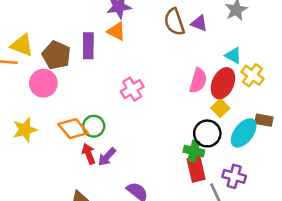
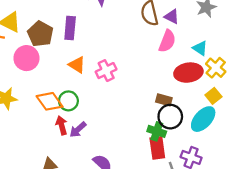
orange triangle: (116, 31) -> (77, 65), moved
pink semicircle: (198, 81) -> (167, 41), moved
red ellipse: (223, 83) -> (188, 73), turned 52
yellow square: (220, 108) -> (213, 96), moved
brown rectangle: (264, 120) -> (164, 100), moved

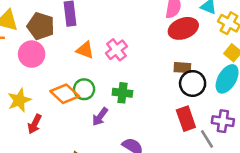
red ellipse: (188, 73) -> (183, 28), moved
red arrow: (62, 125) -> (35, 124), moved, turned -126
green cross: (157, 131) -> (122, 93), moved

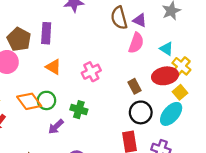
red ellipse: (183, 28) -> (165, 76), moved
pink cross: (116, 50) -> (91, 72), moved
brown rectangle: (182, 68) -> (135, 86), moved, turned 48

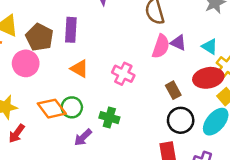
purple triangle: (140, 20) -> (178, 43), moved
pink semicircle: (136, 43) -> (161, 46), moved
pink cross: (91, 72) -> (123, 74), turned -36

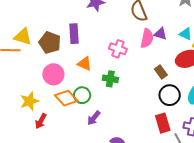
pink circle: (26, 63) -> (53, 74), moved
pink cross: (123, 74) -> (118, 49), moved
green cross: (109, 118) -> (110, 79), moved

